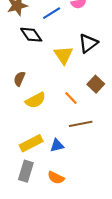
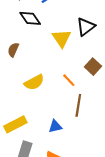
brown semicircle: (19, 79) -> (13, 50), moved
brown line: (81, 124) -> (78, 105), turned -70
yellow rectangle: (31, 143) -> (15, 124), moved

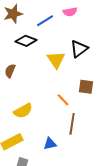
black diamond: (30, 18) -> (26, 41), turned -35
brown square: (93, 67) -> (86, 87), turned -35
yellow semicircle: (34, 82) -> (23, 111), moved

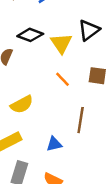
black diamond: (26, 41) -> (30, 35), moved
orange line: (63, 100) -> (63, 79), moved

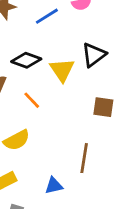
orange line: (63, 79) -> (32, 100), moved

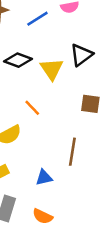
orange line: (32, 100) -> (32, 108), moved

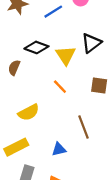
orange line: (32, 108) -> (60, 87), moved
brown line: (72, 152) -> (83, 127), turned -30

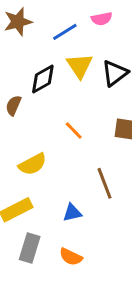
black diamond: (36, 47) -> (43, 79), turned -50
yellow triangle: (66, 55) -> (80, 66), moved

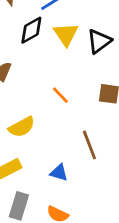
black diamond: (43, 79) -> (31, 30), moved
blue triangle: (72, 213) -> (59, 173), turned 30

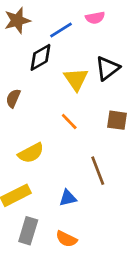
yellow triangle: (66, 34) -> (76, 79), moved
blue triangle: (59, 173) -> (68, 198), turned -30

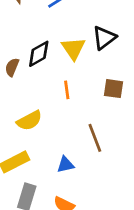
black diamond: (40, 57) -> (39, 54), moved
orange line: (69, 122) -> (67, 90), turned 36

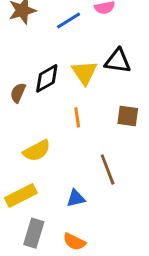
black triangle: (104, 38) -> (118, 61), turned 45

